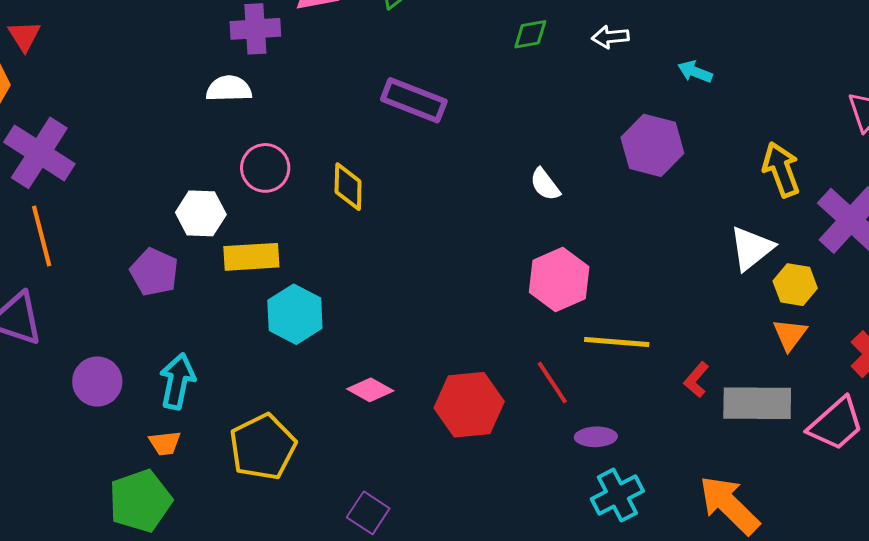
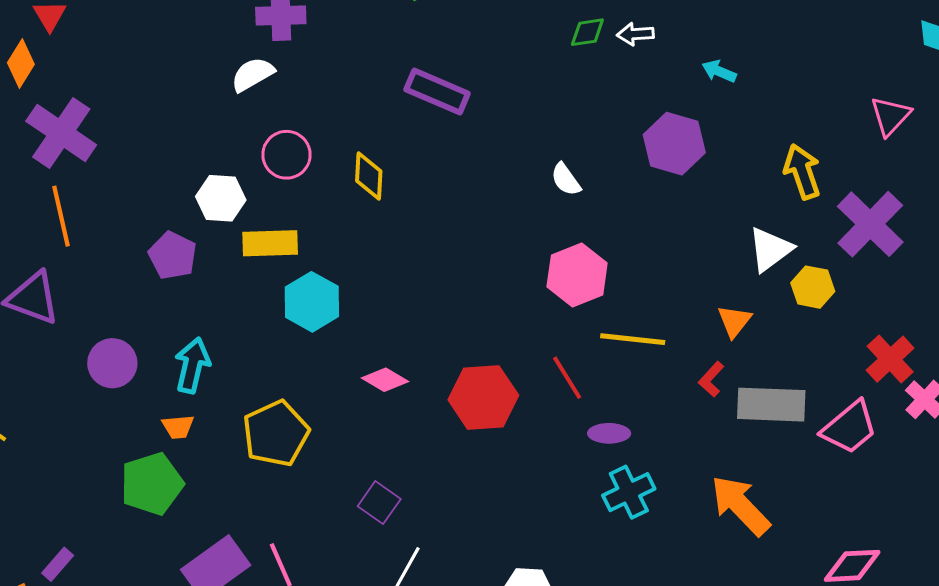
green diamond: (530, 34) -> (587, 32), moved
white semicircle: (229, 89) -> (253, 74), turned -30
orange triangle: (790, 335) -> (734, 321), moved

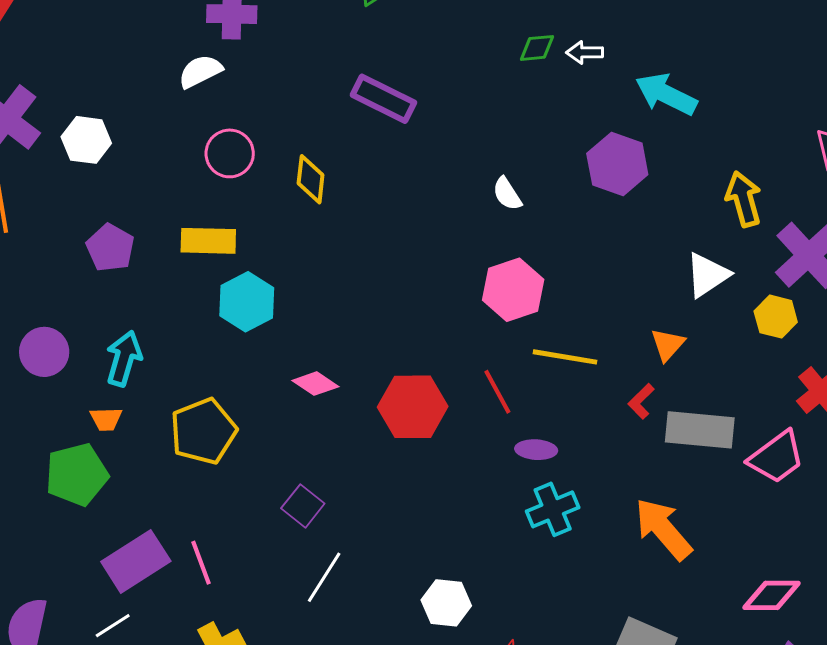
cyan arrow: (719, 71) -> (666, 94), size x1.8
white hexagon: (221, 198) -> (86, 140), moved
yellow hexagon: (813, 287) -> (776, 317), moved

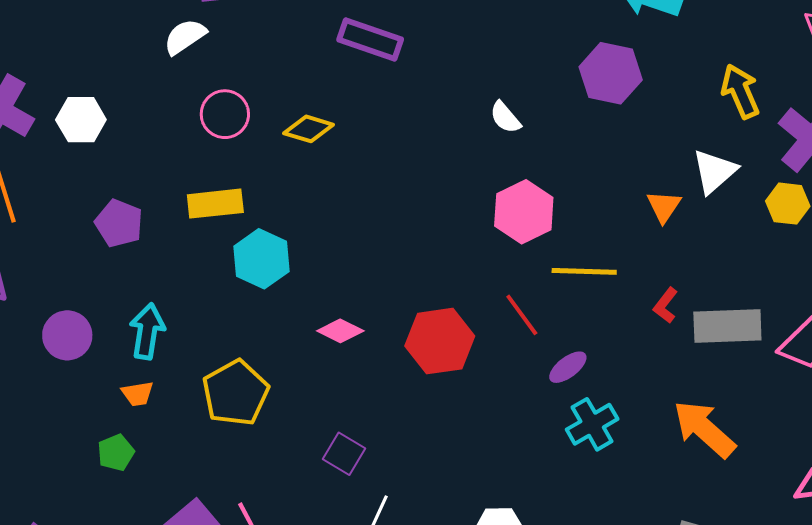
yellow diamond: (311, 179) -> (309, 129), turned -72
orange triangle: (668, 345) -> (664, 206), moved
purple ellipse: (536, 450) -> (568, 367), turned -33
green pentagon: (77, 475) -> (116, 453), size x0.6

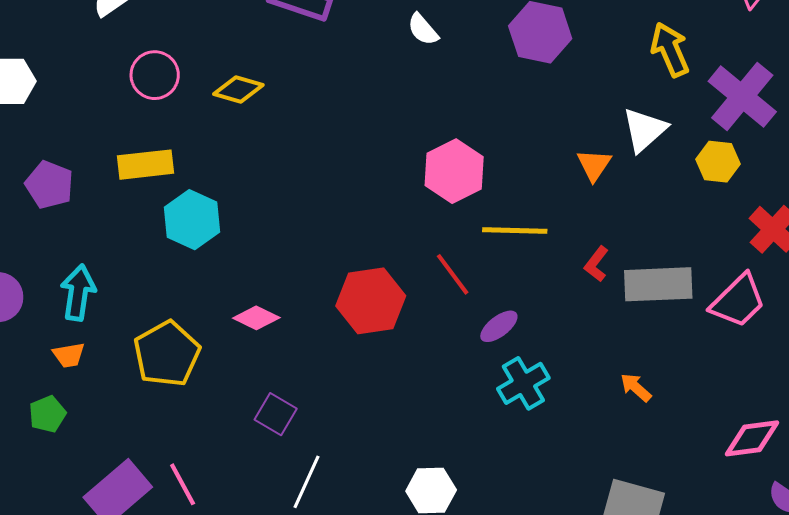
white semicircle: (505, 117) -> (423, 29), moved
pink diamond: (340, 331) -> (256, 318), moved
orange arrow: (704, 429) -> (636, 387), size x0.5

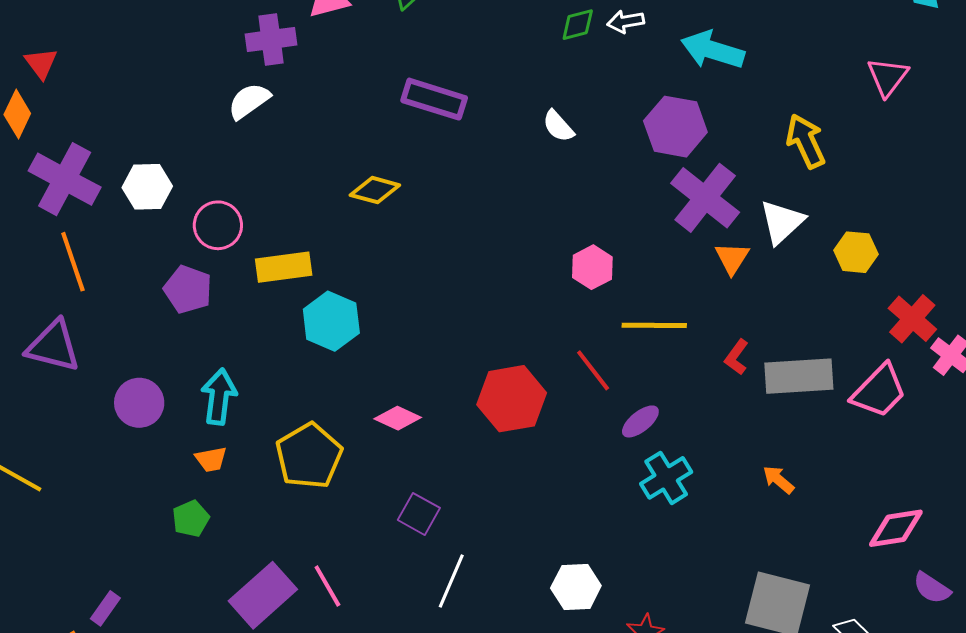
pink circle: (155, 75) -> (218, 225), moved
purple cross: (742, 97) -> (705, 198), moved
pink hexagon: (454, 171) -> (592, 267), size x0.7

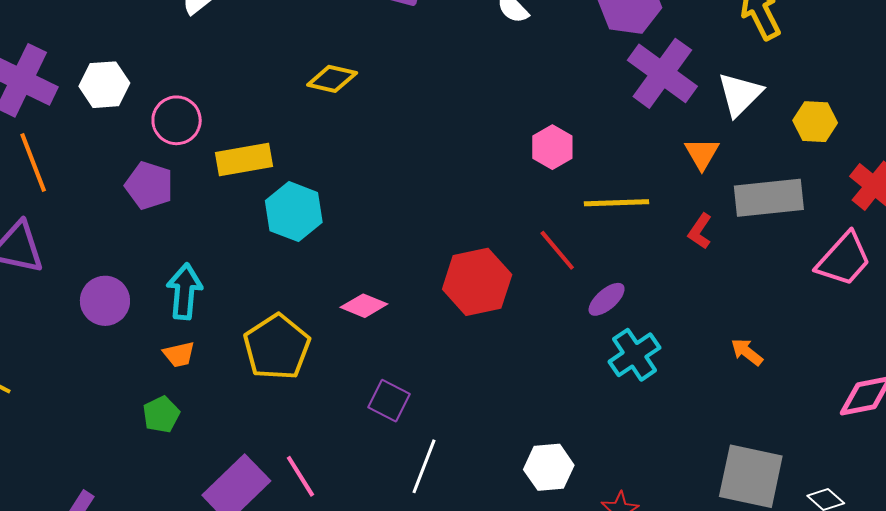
orange triangle: (732, 258) -> (702, 154), moved
gray rectangle: (799, 376) -> (769, 198), moved

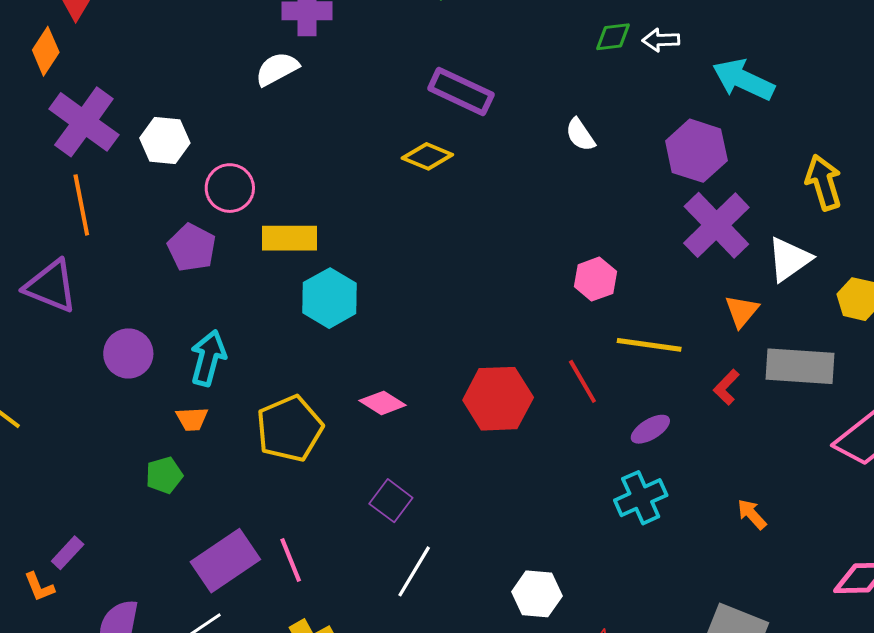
yellow diamond: (332, 79) -> (427, 156), moved
purple ellipse: (607, 299) -> (650, 429), moved

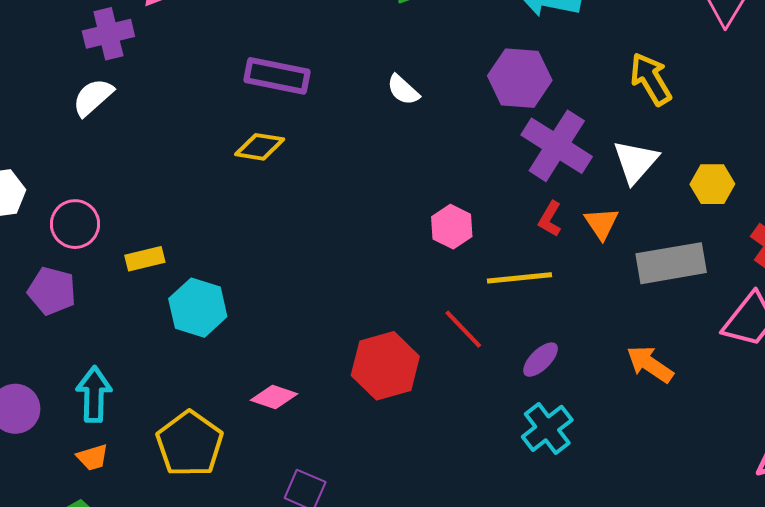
yellow rectangle: (290, 238) -> (145, 259), size x0.7
red L-shape: (726, 387) -> (550, 219), moved
orange arrow: (752, 514) -> (650, 364), moved, size x1.4

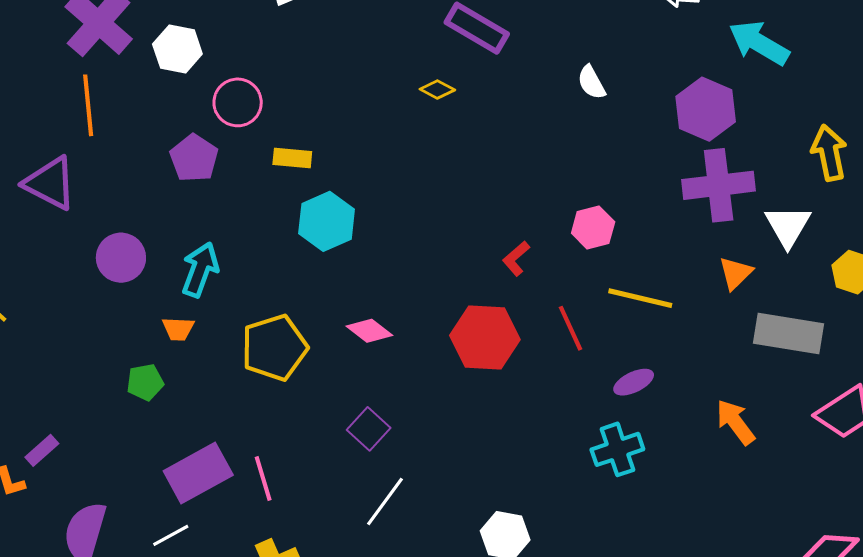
purple cross: (557, 146) -> (719, 185), turned 32
yellow diamond: (260, 147) -> (437, 90), size x0.7
white triangle: (636, 162) -> (788, 226), turned -30
red L-shape: (550, 219) -> (516, 258), moved

